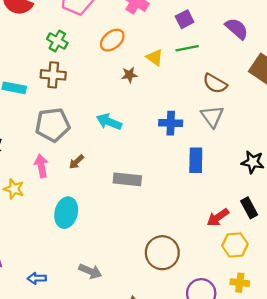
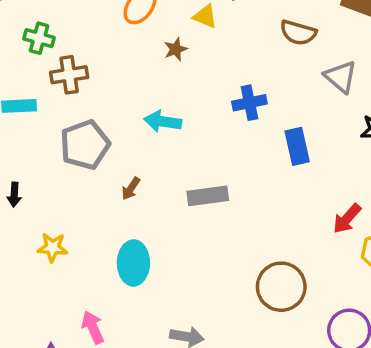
green cross: (57, 41) -> (39, 38), moved
gray triangle: (212, 116) -> (341, 77), moved
pink arrow: (41, 166) -> (93, 327), moved

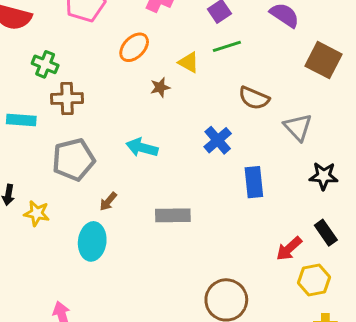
brown semicircle: (298, 33) -> (254, 98), moved
blue cross: (249, 103) -> (218, 140), turned -36
yellow star: (52, 247) -> (37, 213), moved
cyan ellipse: (133, 263) -> (92, 241), moved

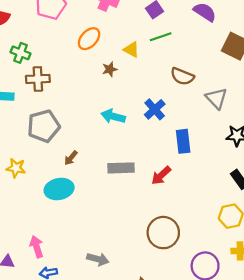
cyan arrow: (142, 148) -> (113, 116), moved
cyan ellipse: (92, 241) -> (59, 189), turned 72
red arrow: (289, 249) -> (161, 175), moved

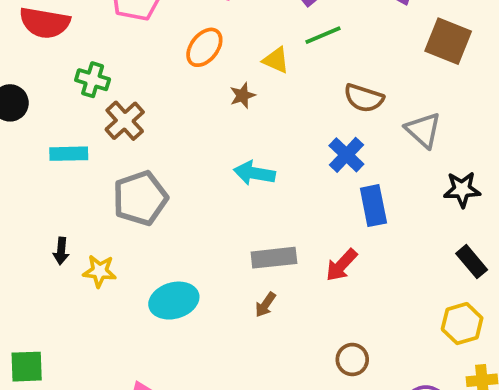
brown cross: (38, 79) -> (125, 121), turned -35
blue cross: (155, 109) -> (346, 155), moved
brown arrow: (71, 158) -> (265, 305), moved
brown circle: (163, 233) -> (352, 360), size x0.6

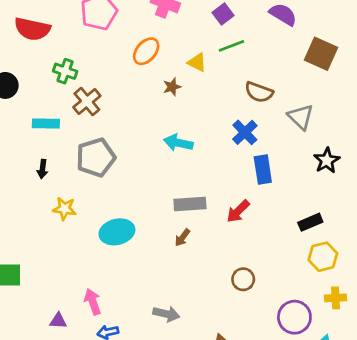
black star: (462, 189) -> (327, 160), turned -30
black arrow: (61, 251) -> (43, 169), moved
black rectangle: (472, 262) -> (310, 222), moved, turned -75

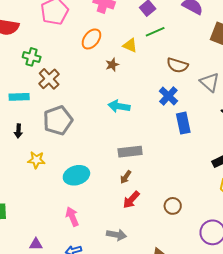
red arrow: (238, 211) -> (131, 200), moved
pink arrow: (93, 302) -> (72, 217), moved

